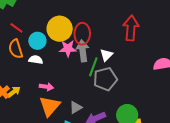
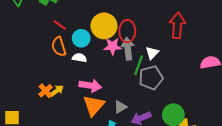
pink arrow: (46, 87) -> (90, 86), size x1.5

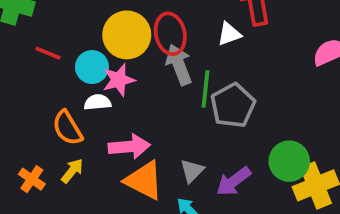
pink star: (112, 46) -> (119, 80), moved
orange semicircle: (59, 47) -> (67, 128), moved
white triangle: (152, 53) -> (229, 34), moved, turned 40
orange cross: (45, 91) -> (32, 179), moved
orange triangle: (94, 105) -> (144, 180), turned -30

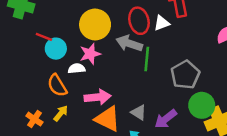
red ellipse: (170, 34) -> (139, 21), moved
gray arrow: (179, 65) -> (129, 43), turned -50
cyan circle: (92, 67) -> (56, 49), moved
gray pentagon: (233, 105) -> (185, 75), moved
gray triangle: (192, 171) -> (139, 112), turned -42

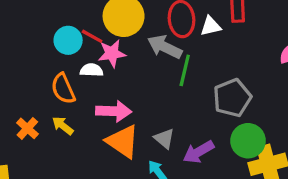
red line: (44, 37) -> (92, 36), moved
yellow arrow: (61, 113) -> (63, 126), turned -98

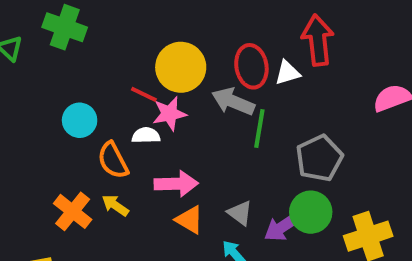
cyan circle: (68, 40) -> (80, 120), moved
orange cross: (27, 128) -> (73, 211), size x1.4
orange triangle: (123, 141) -> (189, 220), size x0.7
green circle: (248, 141) -> (311, 212), moved

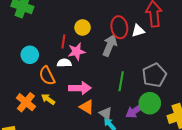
yellow circle: (181, 67) -> (83, 27), size x0.6
red line: (144, 94) -> (63, 42), turned 72
gray arrow: (233, 102) -> (110, 45), turned 90
green line: (259, 129) -> (121, 81), moved
gray triangle: (240, 213) -> (106, 113), moved

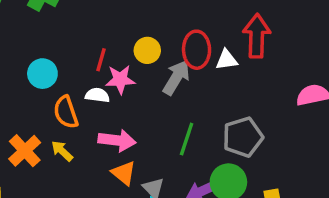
yellow circle: (83, 27) -> (147, 50), moved

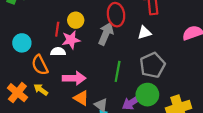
yellow circle: (147, 50) -> (76, 20), moved
white triangle: (227, 60) -> (144, 33), moved

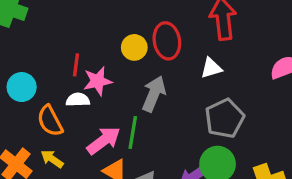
yellow circle: (76, 20) -> (134, 47), moved
gray arrow: (106, 34) -> (154, 94), moved
green line: (118, 71) -> (133, 133), moved
pink arrow: (74, 78) -> (104, 140), turned -35

